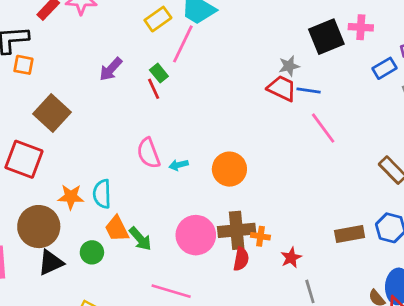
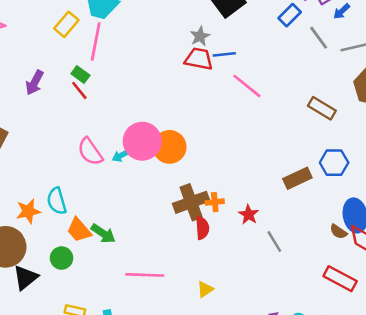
pink circle: (196, 235) -> (142, 141), moved

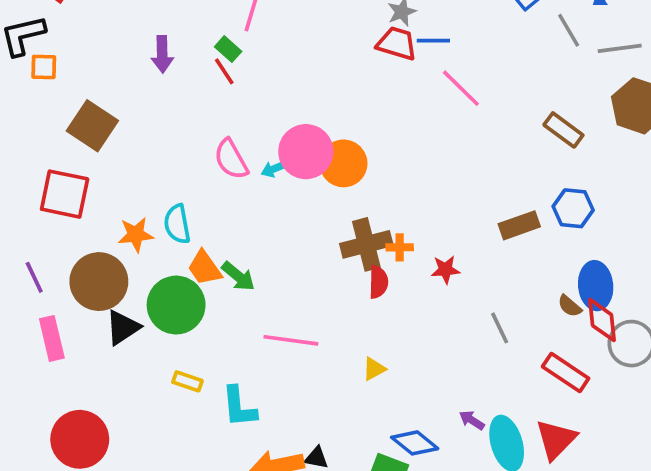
purple arrow: (35, 83) -> (162, 54), turned -35
red star: (249, 215) -> (445, 270), turned 30
gray line: (274, 242) -> (500, 328), moved
green circle: (62, 258) -> (176, 305), size x1.8

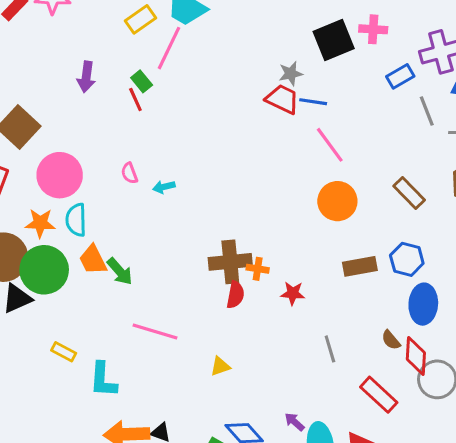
pink circle: (306, 152) -> (60, 175), moved
pink semicircle: (231, 159) -> (129, 173), size x0.6
orange circle: (344, 163) -> (337, 201), moved
blue ellipse: (596, 286) -> (423, 304), moved
green circle: (176, 305) -> (44, 270), moved

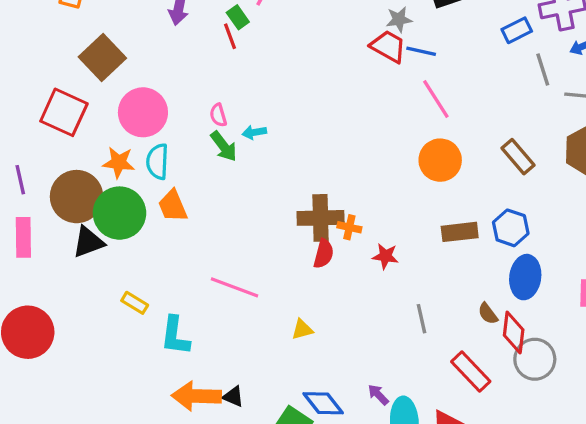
green arrow: (120, 271) -> (224, 146), moved

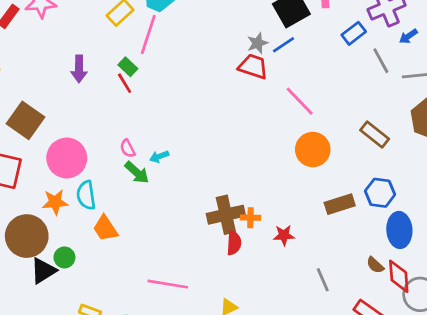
blue line: (421, 51) -> (283, 45), moved, turned -35
green circle: (119, 213) -> (64, 257), moved, size x0.5

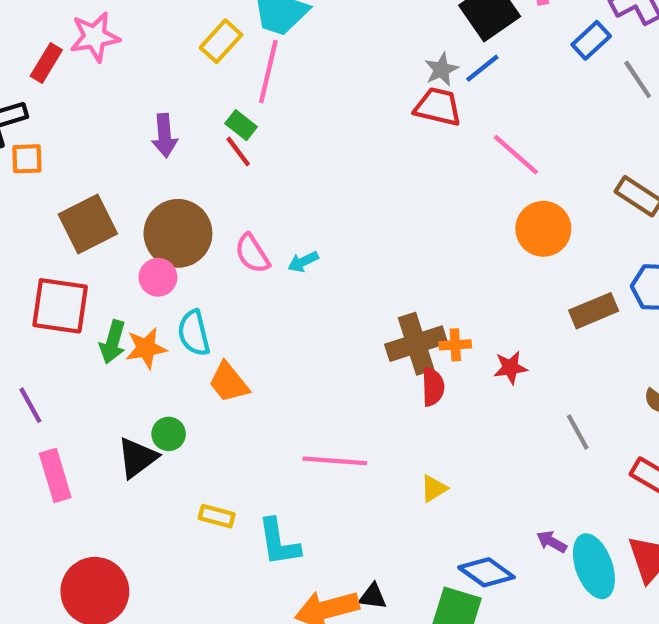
brown square: (26, 120) -> (88, 224), turned 33
pink semicircle: (128, 148) -> (252, 254), size x1.4
pink circle: (67, 158) -> (158, 277), size x0.6
green arrow: (137, 172) -> (113, 342), moved, turned 70
brown circle: (27, 236) -> (178, 233), moved

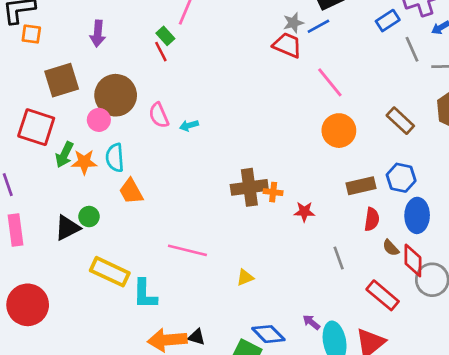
purple arrow: (165, 136) -> (98, 34), moved
red semicircle: (433, 387) -> (372, 219), moved
yellow rectangle: (217, 516) -> (110, 272), size x1.8

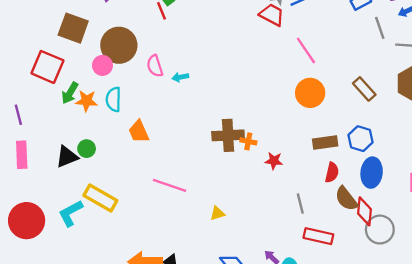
brown square: (62, 80) -> (73, 28), turned 32
orange trapezoid: (131, 191) -> (139, 132), moved
brown semicircle: (391, 248) -> (346, 199), size x1.6
cyan L-shape: (145, 294) -> (71, 213), moved, turned 56
red rectangle: (383, 295) -> (318, 236), moved, turned -32

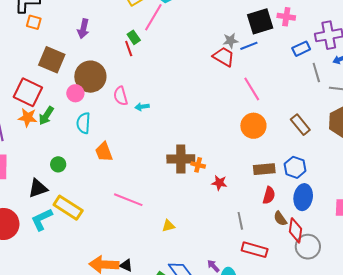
orange star: (86, 101) -> (28, 118), moved
black triangle: (67, 157) -> (38, 188), moved
brown semicircle: (346, 199) -> (280, 219), size x0.7

